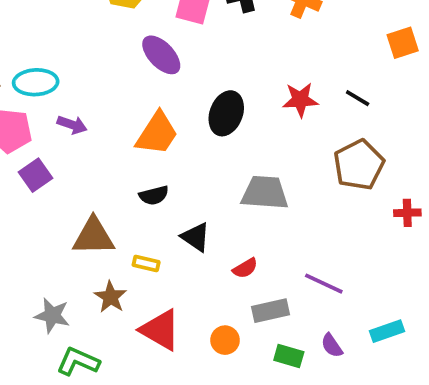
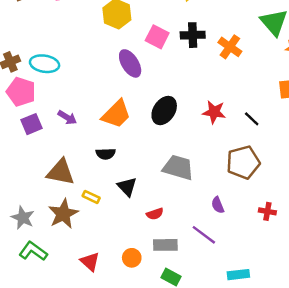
purple arrow: (72, 125) -> (67, 117), moved
red cross: (407, 213) -> (267, 211), moved
brown star: (110, 297) -> (63, 214), size x1.4
red triangle: (160, 330) -> (90, 262), moved, size x0.7
purple semicircle: (332, 345) -> (218, 205), moved

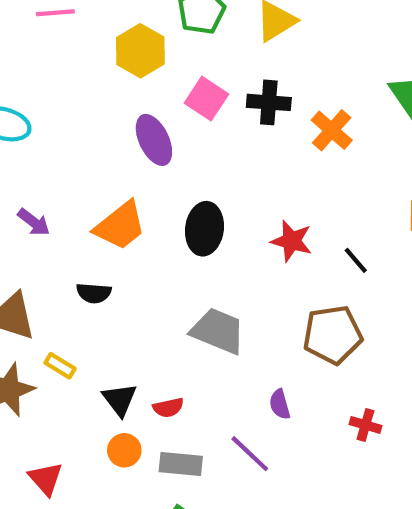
black ellipse: (164, 111) -> (204, 229), turned -32
black triangle: (127, 187) -> (120, 400), moved
orange circle: (132, 258) -> (124, 450), moved

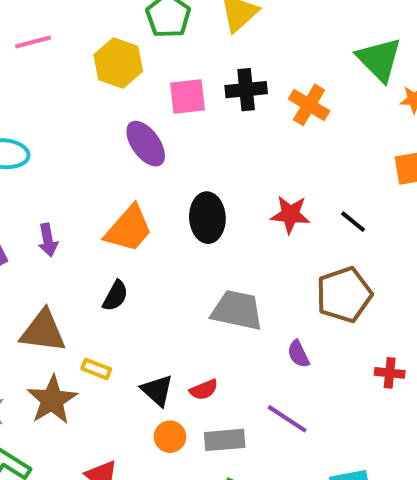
pink square: (206, 99) -> (187, 96), turned -30
purple arrow: (34, 222) -> (48, 240), turned 52
black semicircle: (94, 293) -> (115, 296), turned -56
purple semicircle: (280, 404) -> (298, 354), moved

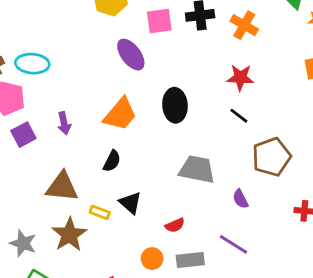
red star: (290, 214) -> (240, 78), moved
black line: (353, 222) -> (239, 116), moved
black triangle: (157, 390) -> (130, 203), moved

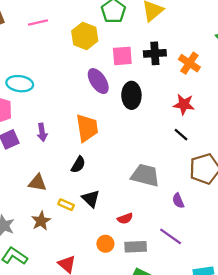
black ellipse: (175, 105) -> (131, 95), moved
orange trapezoid: (120, 114) -> (87, 128), turned -52
brown triangle: (62, 187) -> (37, 183), size x0.7
brown star: (69, 235) -> (41, 221), size x0.7

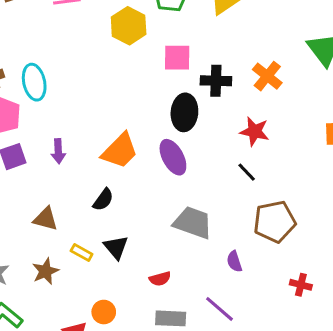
black cross: (155, 53) -> (216, 81), moved
purple ellipse: (98, 81) -> (173, 157), moved
cyan ellipse: (20, 84) -> (34, 82), turned 65
orange trapezoid: (87, 128) -> (120, 151), turned 48
orange circle: (105, 244) -> (104, 312), moved

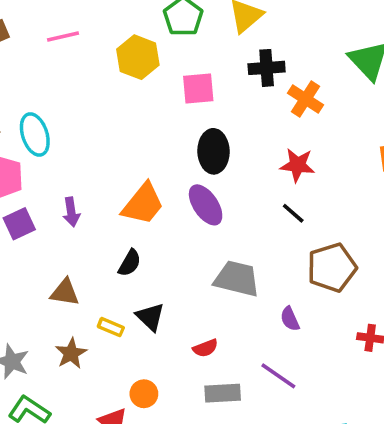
black cross: (216, 81) -> (267, 68), moved

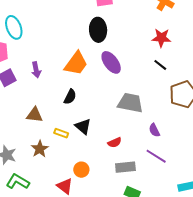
black ellipse: (214, 151) -> (98, 30), moved
purple semicircle: (290, 319) -> (154, 130), moved

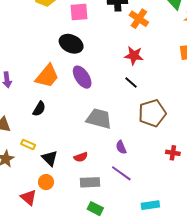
black ellipse: (98, 30) -> (71, 44), turned -65
black triangle: (83, 126) -> (50, 158), moved

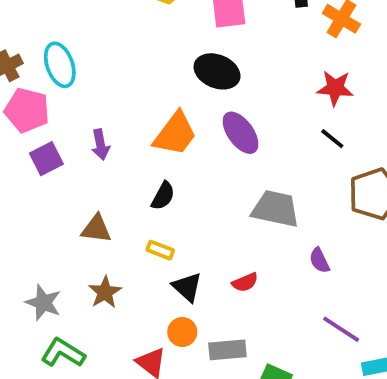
yellow rectangle: (28, 144) -> (160, 250), moved
purple line: (121, 173) -> (341, 329), moved
gray rectangle: (90, 182) -> (227, 350), moved

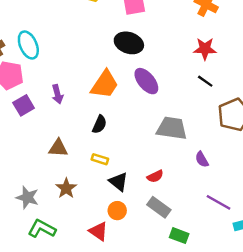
gray rectangle: (227, 350) -> (159, 207), moved, turned 45

